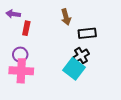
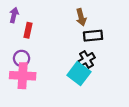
purple arrow: (13, 14) -> (14, 15), turned 96
brown arrow: (66, 17) -> (81, 17), moved

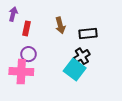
brown arrow: (81, 17) -> (60, 25), moved
purple circle: (22, 58) -> (28, 54), moved

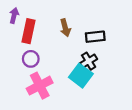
red rectangle: (26, 28) -> (29, 31), size x1.5
pink cross: (21, 72) -> (40, 86), moved, turned -30

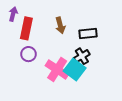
pink cross: (40, 86) -> (57, 69), moved, turned -30

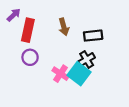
purple arrow: (13, 14) -> (14, 15), turned 32
pink cross: (57, 69) -> (60, 74), size x0.7

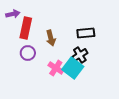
purple arrow: (14, 15) -> (13, 14), turned 32
brown arrow: (64, 27) -> (51, 38), moved

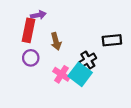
purple arrow: (13, 14) -> (38, 15), moved
black rectangle: (86, 33) -> (112, 40), moved

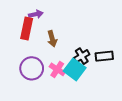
black rectangle: (112, 40) -> (104, 56), moved
purple circle: (31, 58) -> (32, 68), moved, size x1.5

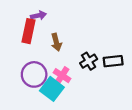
cyan square: (75, 69) -> (52, 89), moved

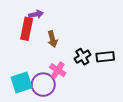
purple circle: (34, 74) -> (43, 85), moved
cyan square: (52, 89) -> (22, 83), moved, turned 35

